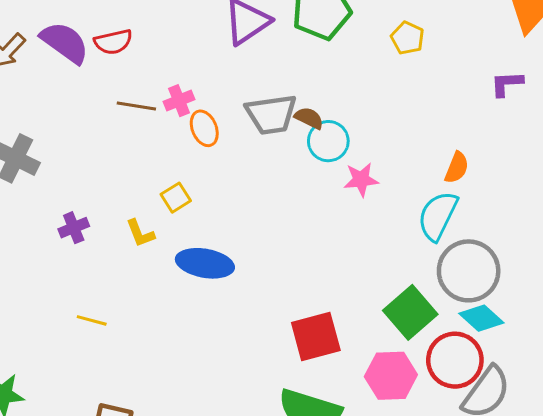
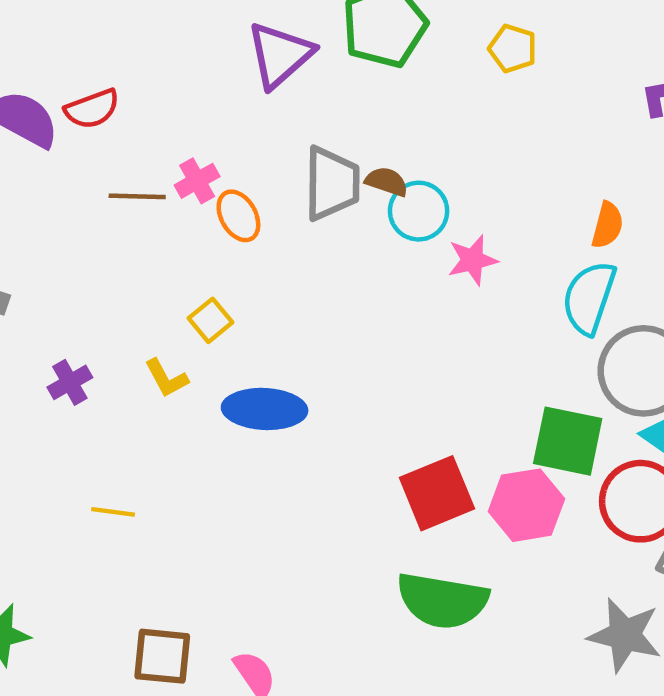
gray trapezoid: (271, 114) -> (332, 183), turned -74
green square: (410, 312) -> (568, 441), turned -30
pink hexagon: (391, 376) -> (526, 505), moved

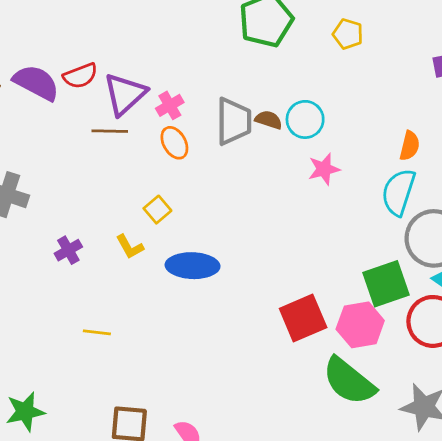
purple triangle: (280, 55) -> (125, 94), moved
pink cross: (197, 181) -> (170, 105), moved
cyan circle: (419, 211) -> (305, 119), moved
green square: (568, 441) -> (386, 284), turned -30
green semicircle: (442, 601) -> (349, 381), moved, turned 30

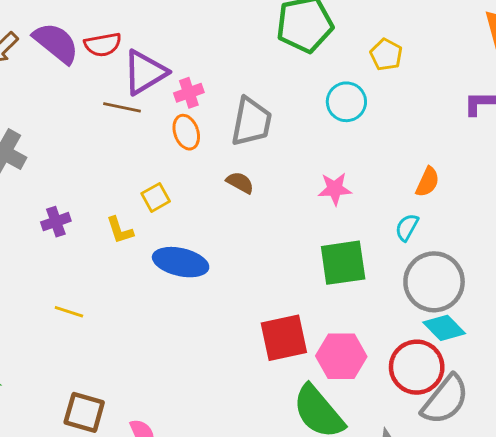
cyan circle: (305, 119) -> (346, 102), moved
brown semicircle: (269, 120) -> (240, 183), moved
cyan semicircle: (399, 192) -> (407, 227), size x0.6
green square: (386, 284) -> (343, 263), moved

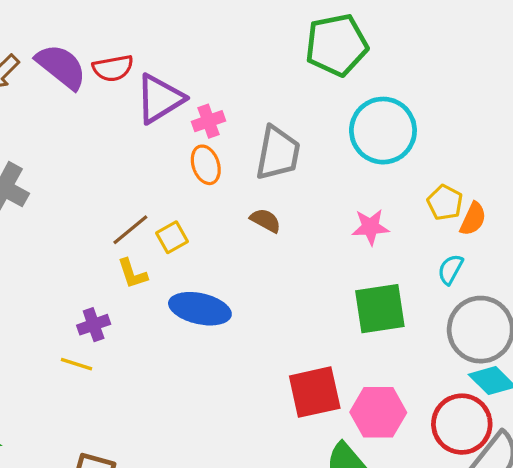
yellow pentagon: (386, 55) -> (445, 203), moved
cyan circle: (346, 102) -> (383, 131), size x1.5
brown line: (122, 107) -> (130, 230), moved, turned -51
purple cross: (56, 222) -> (94, 325), moved

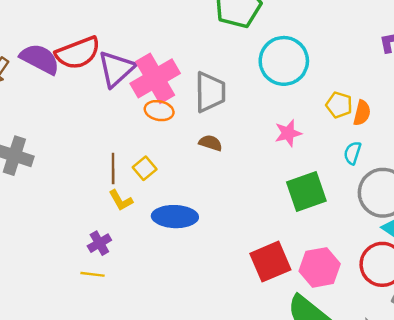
red semicircle: (113, 68) -> (78, 53), size x1.5
pink cross: (208, 121) -> (155, 78), size x2.0
orange ellipse: (206, 165) -> (159, 111), turned -48
brown line: (130, 230) -> (113, 169), turned -40

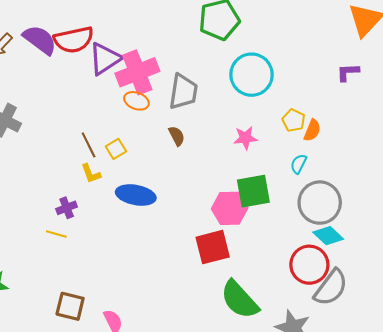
brown semicircle: (211, 143) -> (177, 136), turned 36
brown line: (113, 169) -> (89, 145), turned -35
pink hexagon: (320, 267) -> (230, 208), moved

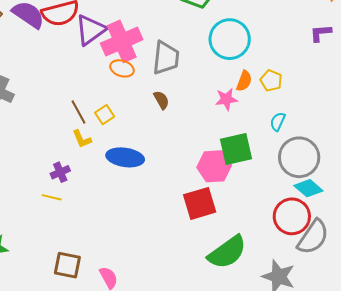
orange semicircle: (312, 130) -> (244, 81), moved
green semicircle: (240, 300) -> (227, 252), turned -81

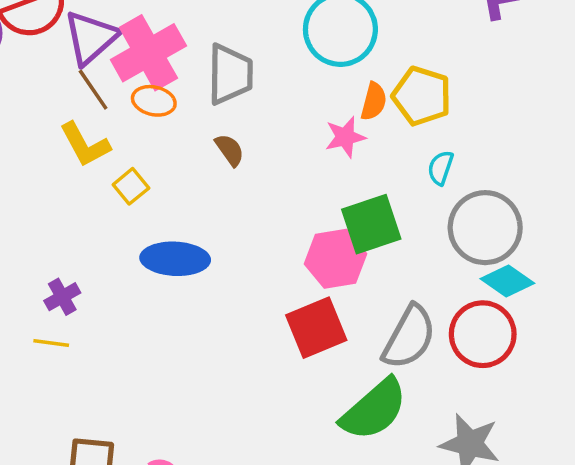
yellow pentagon: (271, 81) -> (422, 96), size x1.5
brown line: (79, 112) -> (93, 90), moved
yellow L-shape: (82, 139) -> (85, 145), moved, size x1.4
gray semicircle: (313, 237) -> (409, 337), moved

